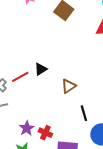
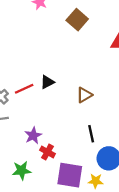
brown triangle: (69, 86) -> (84, 95), moved
purple star: (27, 128) -> (33, 136), moved

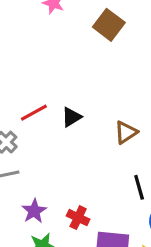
red line: (24, 89) -> (34, 113), moved
purple star: (33, 136) -> (34, 211), moved

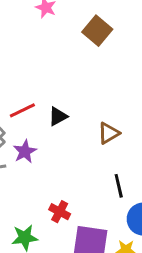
purple star: (34, 211) -> (25, 151), moved

